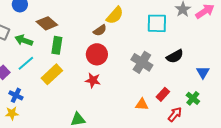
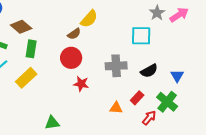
cyan square: (157, 23) -> (141, 36), moved
black semicircle: (175, 56) -> (149, 71), moved
gray cross: (142, 62) -> (116, 66), turned -35
red star: (93, 80) -> (81, 84), moved
green cross: (193, 98) -> (167, 102), size x1.5

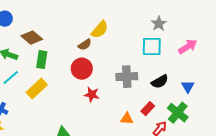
gray star: (157, 13) -> (159, 24), moved
pink arrow: (179, 15) -> (188, 47), moved

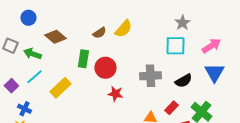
brown semicircle: (85, 45) -> (99, 33), moved
green rectangle: (42, 60) -> (83, 59), moved
blue triangle: (188, 87) -> (214, 73), moved, size x1.5

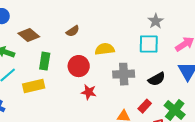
yellow semicircle: (123, 29) -> (105, 49), moved, turned -138
green rectangle: (83, 59) -> (45, 61), moved
yellow rectangle: (60, 88) -> (34, 86), turned 30

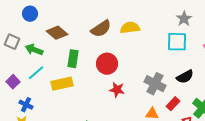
brown semicircle: (73, 31) -> (101, 29), size x1.5
yellow semicircle: (105, 49) -> (130, 28), moved
gray cross: (124, 74) -> (155, 84), moved, turned 30

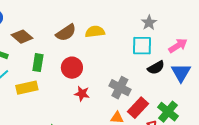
black semicircle: (185, 77) -> (156, 68), moved
red rectangle: (173, 104) -> (138, 108), size x1.5

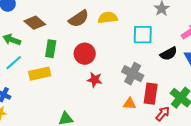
cyan square: (142, 46) -> (143, 35), moved
red rectangle: (138, 108) -> (151, 94), turned -35

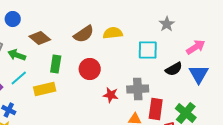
gray cross: (133, 74) -> (138, 89), turned -30
red star: (95, 80) -> (111, 95), moved

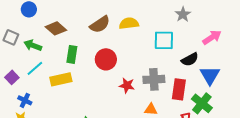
blue triangle: (199, 74) -> (210, 75), moved
red rectangle: (156, 109) -> (179, 89), moved

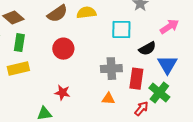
green rectangle: (72, 54) -> (19, 43), moved
red star: (127, 85) -> (62, 93), moved

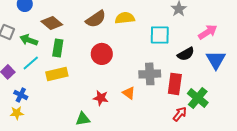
blue triangle: (167, 65) -> (216, 60), moved
orange triangle: (108, 99) -> (129, 93), moved, turned 32

